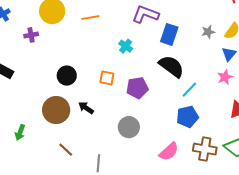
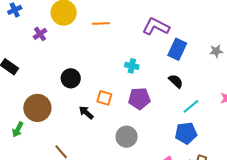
purple cross: (31, 35) -> (40, 34), turned -32
cyan cross: (126, 46) -> (132, 66), moved, turned -32
black semicircle: (171, 66) -> (176, 81), size x0.6
orange square: (107, 78) -> (104, 98), moved
brown circle: (56, 110) -> (37, 108), moved

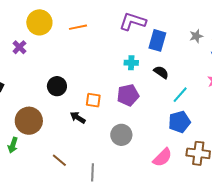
cyan cross: (132, 66) -> (131, 63), moved

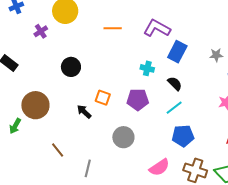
orange line: (78, 27) -> (113, 28), moved
black circle: (57, 86) -> (71, 67), moved
cyan line: (180, 95) -> (174, 108), moved

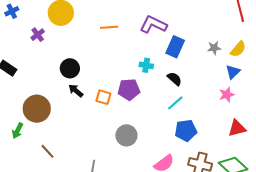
purple pentagon: (138, 100) -> (129, 89), moved
black arrow: (84, 112) -> (76, 91), moved
brown line: (58, 150) -> (48, 151), moved

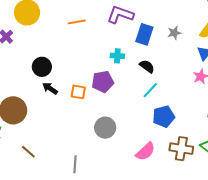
gray star: (214, 48) -> (174, 33), moved

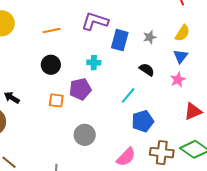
black semicircle: (147, 66) -> (147, 70), moved
black circle: (42, 67) -> (51, 65), moved
black arrow: (50, 88) -> (12, 98), moved

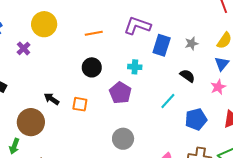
purple pentagon: (80, 89) -> (120, 93), turned -30
orange square: (56, 100) -> (80, 104), moved
blue pentagon: (143, 121) -> (196, 119), moved

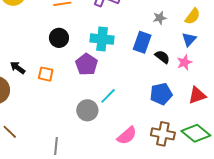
blue rectangle: (162, 45) -> (142, 42), moved
cyan cross: (135, 67) -> (102, 39), size x1.6
black semicircle: (187, 76) -> (162, 57), moved
cyan line: (168, 101) -> (108, 96), moved

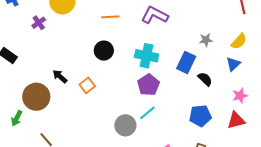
pink star: (184, 62) -> (240, 96), moved
purple pentagon: (86, 64) -> (148, 85), moved
orange square: (46, 74) -> (87, 85), turned 35

